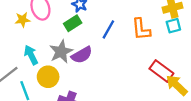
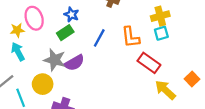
gray star: (61, 52) -> (55, 60), turned -30
cyan arrow: (31, 55) -> (18, 52), moved
red rectangle: (161, 71) -> (149, 63), moved

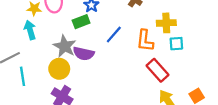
yellow cross: (160, 16) -> (166, 23), moved
purple semicircle: (74, 63) -> (84, 54), turned 30
yellow circle: (43, 84) -> (59, 69), moved

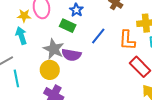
green rectangle: (81, 22) -> (68, 26), turned 49

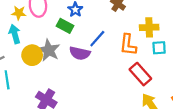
purple semicircle: (71, 55) -> (80, 53), moved
yellow circle: (50, 70) -> (32, 55), moved

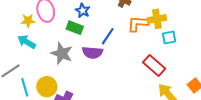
cyan arrow: (15, 34) -> (27, 42), turned -36
orange L-shape: (128, 45) -> (138, 24), moved, turned 95
yellow circle: (32, 55) -> (47, 87), moved

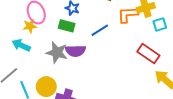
yellow star: (28, 21) -> (30, 26), moved
blue line: (108, 36) -> (100, 30), turned 30
purple semicircle: (92, 53) -> (76, 51), moved

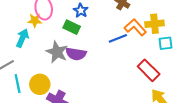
orange L-shape: (128, 15) -> (135, 27), turned 40
blue line: (100, 30) -> (118, 38), moved
cyan arrow: (21, 45) -> (22, 38), turned 78

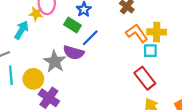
blue line: (118, 38) -> (90, 38), moved, turned -30
cyan square: (165, 43) -> (150, 51), moved
gray star: (57, 52) -> (55, 62), moved

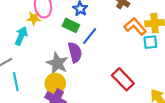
purple semicircle: (74, 53) -> (75, 52), turned -114
red rectangle: (145, 78) -> (123, 79), moved
yellow circle: (33, 79) -> (55, 84), moved

